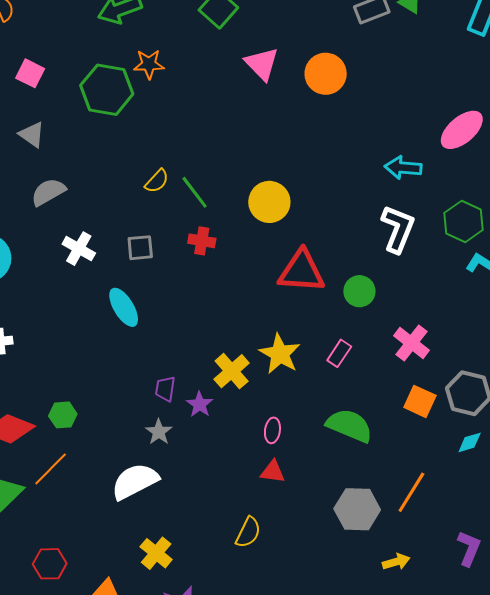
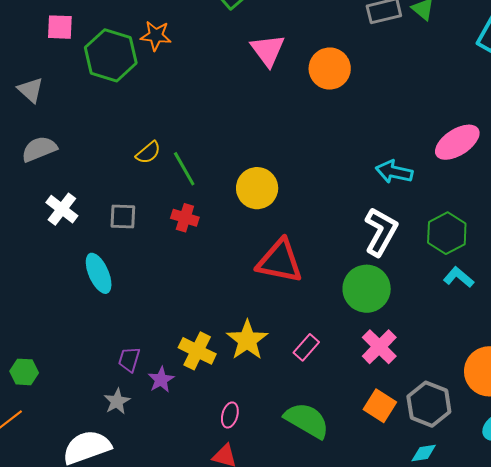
pink square: (30, 73) -> (60, 27), moved, turned -32
green circle: (359, 291) -> (367, 289), moved, size x1.5
yellow cross: (232, 371) -> (197, 351), turned -30

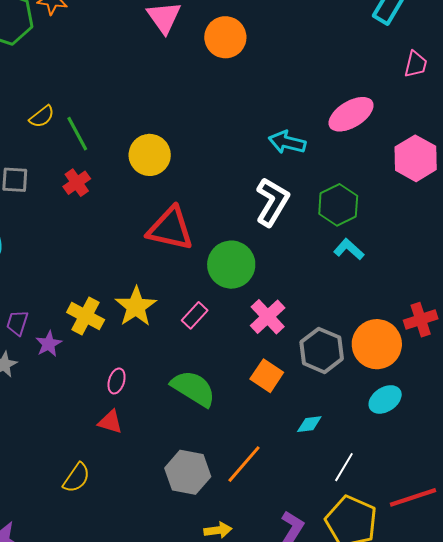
red cross: (185, 218) -> (77, 183), turned 36
green circle: (367, 289) -> (231, 265), moved
gray hexagon: (429, 404) -> (322, 350), moved

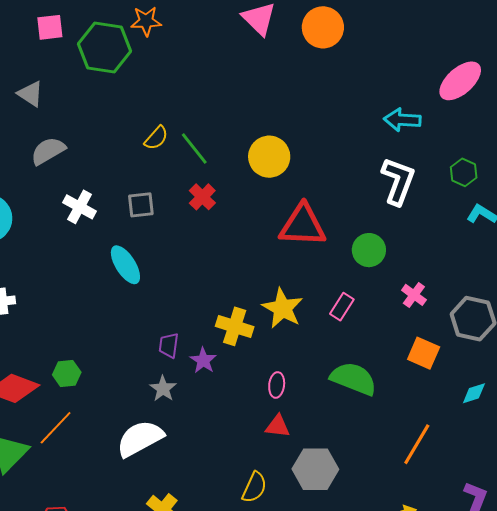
green hexagon: (338, 205) -> (464, 172), size x0.7
green circle: (231, 265) -> (369, 250), size x0.7
pink cross: (268, 317) -> (414, 295), size x0.7
gray hexagon: (188, 472) -> (315, 469), moved

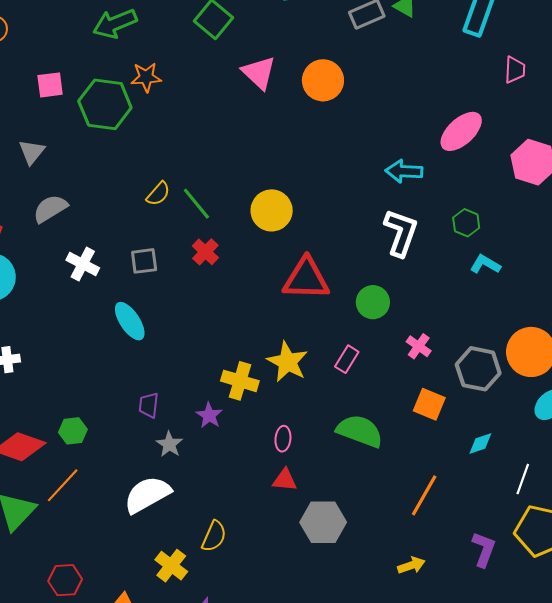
gray triangle: (30, 94) -> (32, 152), turned 36
purple trapezoid: (169, 345) -> (149, 405), moved
yellow semicircle: (254, 487) -> (214, 536), moved

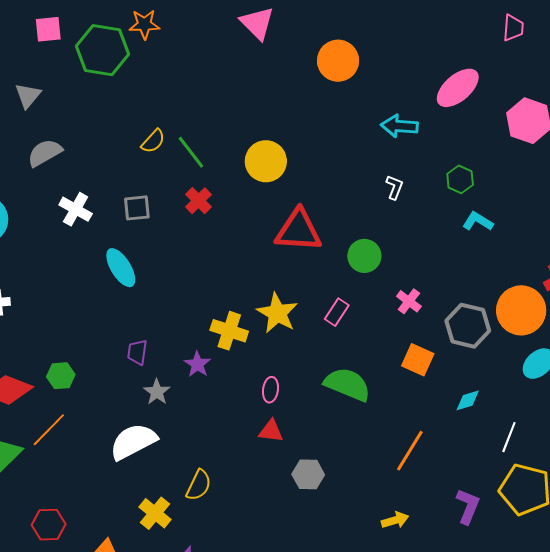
orange circle: (323, 80) -> (338, 61), moved
white L-shape: (401, 233) -> (394, 187), size x0.5
gray hexagon: (323, 522) -> (308, 474), size x0.7

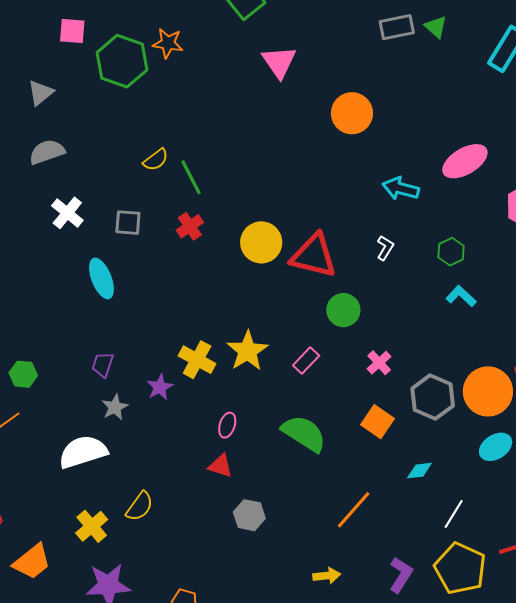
yellow circle: (266, 161) -> (261, 242), moved
red triangle: (298, 231) -> (314, 256), moved

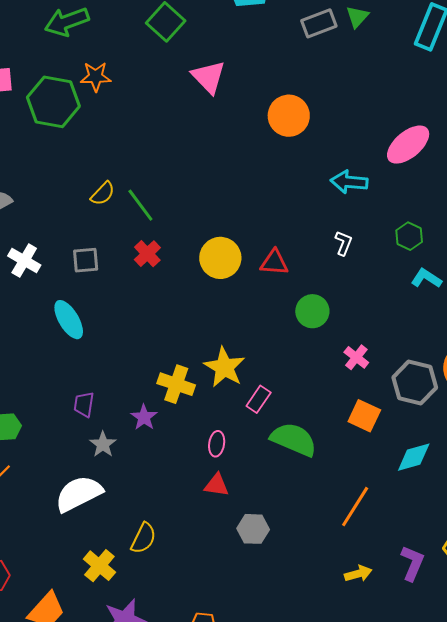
green triangle: (436, 27) -> (357, 17), turned 40
red triangle: (314, 256) -> (274, 262), size x0.6
pink rectangle: (306, 360) -> (259, 399), moved
cyan diamond: (419, 471) -> (414, 457), size x1.4
yellow arrow: (327, 576) -> (358, 574), moved

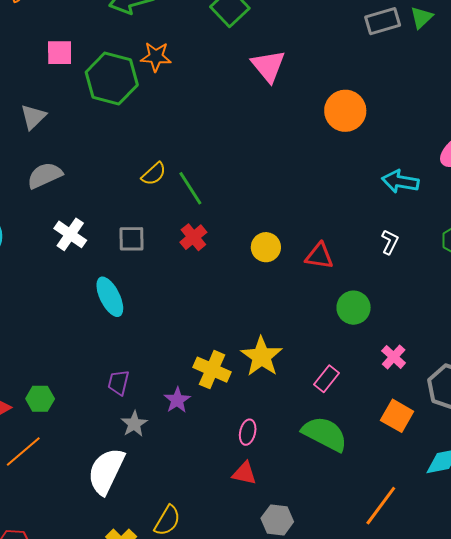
yellow circle: (220, 258) -> (266, 247), size x0.7
pink rectangle: (259, 399) -> (326, 379), moved
white semicircle: (79, 494) -> (106, 471), turned -42

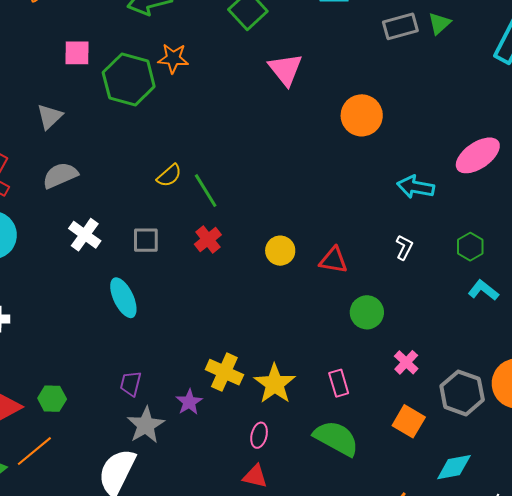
yellow star: (261, 356) -> (275, 384), moved
pink rectangle: (326, 379) -> (339, 383), turned -56
gray star: (134, 424) -> (146, 425), size x1.4

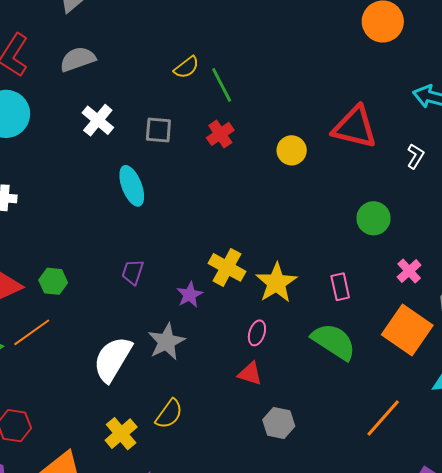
red triangle: (333, 260) -> (355, 127), moved, size x1.6
orange square: (409, 421) -> (407, 330), size x1.5
gray star: (146, 425) -> (166, 342), moved

